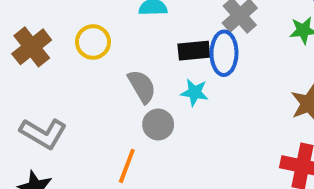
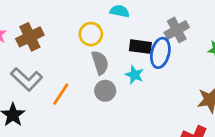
yellow circle: (93, 42) -> (91, 34), moved
brown cross: (32, 47) -> (30, 37), moved
orange line: (127, 166) -> (61, 94), moved

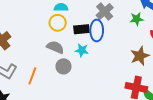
yellow circle: (91, 34) -> (58, 23), moved
gray semicircle: (100, 63) -> (55, 47), turned -36

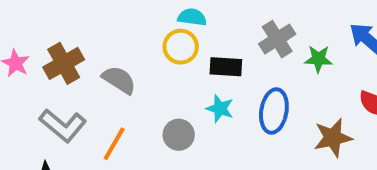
green star: (137, 19) -> (318, 59), moved
blue ellipse: (97, 30) -> (274, 111), moved
gray semicircle: (55, 47) -> (119, 80), moved

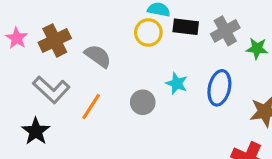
black rectangle: (226, 67) -> (186, 27), moved

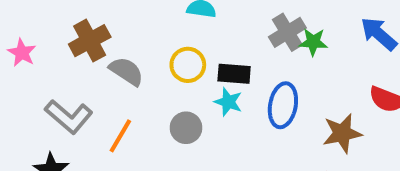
black rectangle: (186, 27) -> (234, 74), moved
yellow circle: (148, 32) -> (188, 65), moved
brown cross: (55, 40) -> (90, 41), moved
green star: (257, 49) -> (313, 42), moved

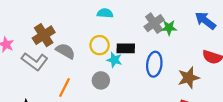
cyan star: (228, 102) -> (114, 60), moved
gray L-shape: (69, 117) -> (35, 61), moved

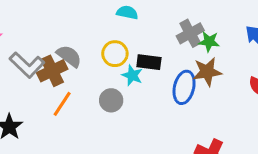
brown cross: (44, 35) -> (52, 71), moved
brown star: (189, 78) -> (207, 72), moved

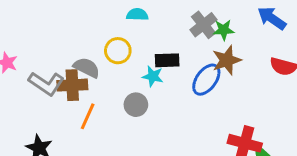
yellow circle: (115, 54) -> (118, 51), moved
brown cross: (52, 71) -> (72, 85), turned 32
blue ellipse: (184, 87) -> (206, 80), turned 32

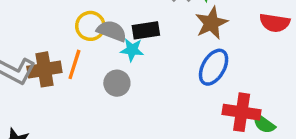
gray semicircle: (87, 68) -> (112, 31), moved
blue ellipse: (206, 80) -> (214, 67), moved
orange line: (88, 116) -> (74, 64), moved

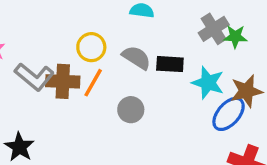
brown star: (211, 23) -> (246, 91), moved
yellow circle: (90, 26) -> (91, 47), moved
cyan star: (132, 50) -> (208, 83), moved, size x1.4

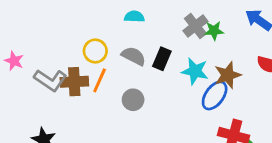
black rectangle: (170, 64) -> (162, 59), turned -65

